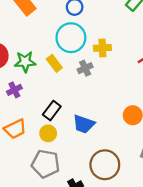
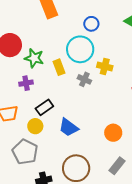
gray cross: (85, 68) -> (84, 79), turned 32
purple cross: (14, 90) -> (26, 83), moved

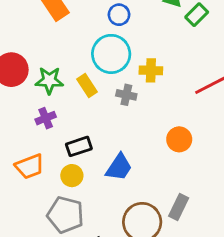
black rectangle: (44, 107) -> (79, 146), turned 30
blue trapezoid: (68, 127) -> (119, 167), turned -80
orange circle: (113, 133) -> (179, 139), moved
gray rectangle: (117, 166) -> (179, 207), moved

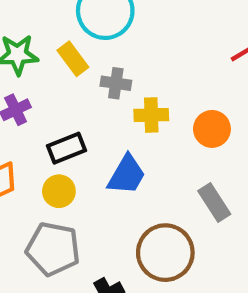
yellow cross: (151, 70) -> (151, 115), moved
gray cross: (126, 95) -> (116, 83), moved
gray rectangle: (179, 207) -> (214, 203), moved, turned -55

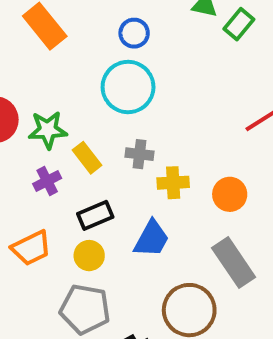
yellow rectangle: (73, 59) -> (87, 158), moved
gray rectangle: (214, 203) -> (234, 262), size x1.4

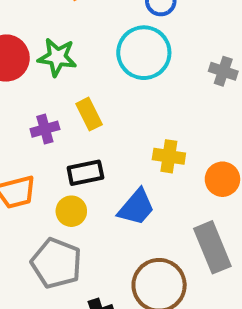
green star: (48, 130) -> (57, 57), moved
gray cross: (140, 154) -> (223, 71), moved

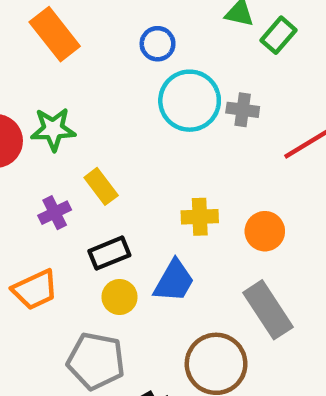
cyan circle: (144, 53) -> (190, 101), moved
yellow circle: (71, 211) -> (120, 297), moved

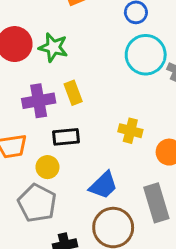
purple cross: (55, 213) -> (39, 101), size x1.5
blue trapezoid: (174, 281) -> (103, 185), moved
yellow circle: (120, 297) -> (47, 167), moved

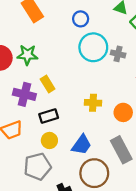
purple cross: (39, 101) -> (24, 94), turned 35
yellow circle: (47, 167) -> (49, 140), moved
gray pentagon: (37, 203) -> (37, 166), turned -30

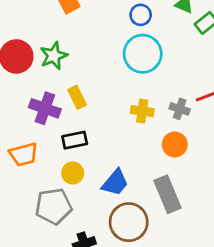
blue circle: (81, 19) -> (141, 15), moved
gray cross: (118, 54) -> (180, 109), moved
green star: (27, 55) -> (54, 56), turned -30
yellow cross: (93, 103) -> (142, 111), moved

